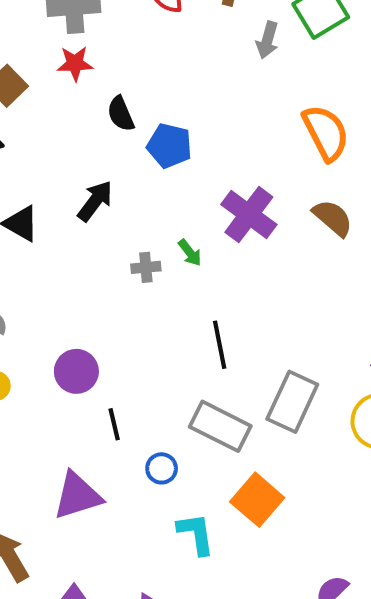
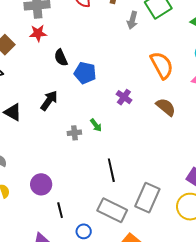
purple cross: (249, 215) -> (124, 97), moved, size x0.6

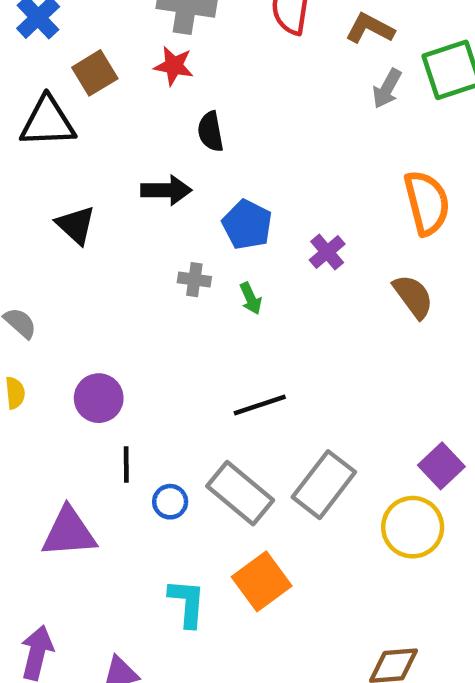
blue pentagon: (85, 73) -> (247, 225), moved
black arrow: (49, 101) -> (166, 190), moved, turned 40
gray cross: (74, 133) -> (194, 280), moved
black line: (111, 170) -> (260, 405), turned 70
blue circle: (84, 231) -> (170, 502), moved

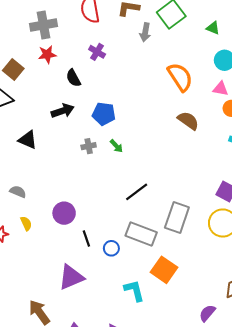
purple cross: (327, 252) -> (97, 52), moved

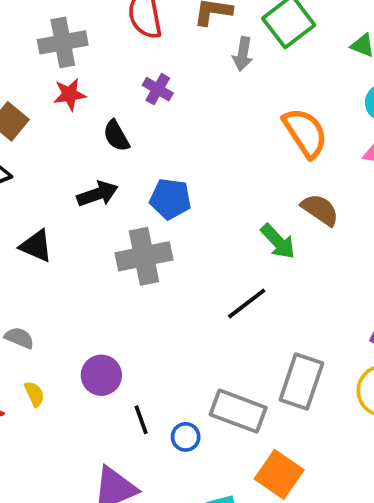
gray cross: (89, 146) -> (144, 256), size x2.0
green arrow: (116, 146) -> (278, 241), moved, size x1.5
black line: (137, 192) -> (247, 304), moved

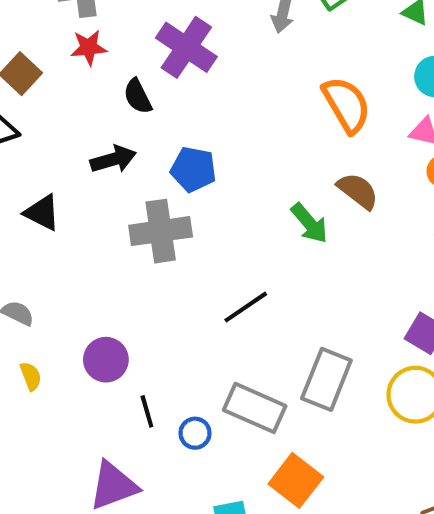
purple cross: (158, 89) -> (186, 47), size x1.8
black line: (247, 304) -> (246, 307), moved

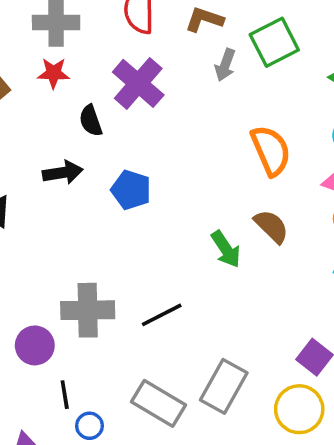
gray cross: (161, 231) -> (88, 310), moved
blue circle: (195, 433) -> (89, 426), moved

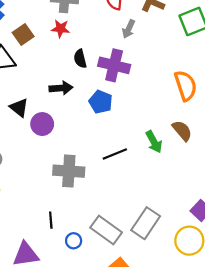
gray arrow: (225, 65) -> (129, 29), moved
purple cross: (138, 83) -> (114, 65), moved, turned -32
black line: (162, 315) -> (115, 154), moved
purple circle: (35, 345) -> (42, 124), moved
blue circle: (89, 426) -> (74, 241), moved

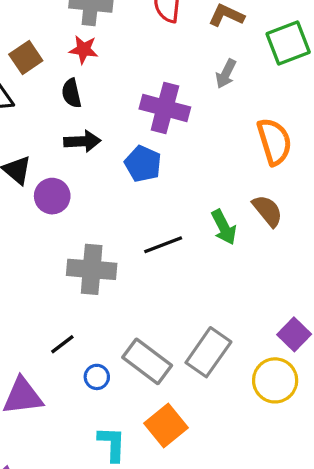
gray arrow: (129, 29) -> (226, 74), moved
black semicircle: (80, 59) -> (72, 93), moved
black line: (51, 220) -> (62, 344), turned 56

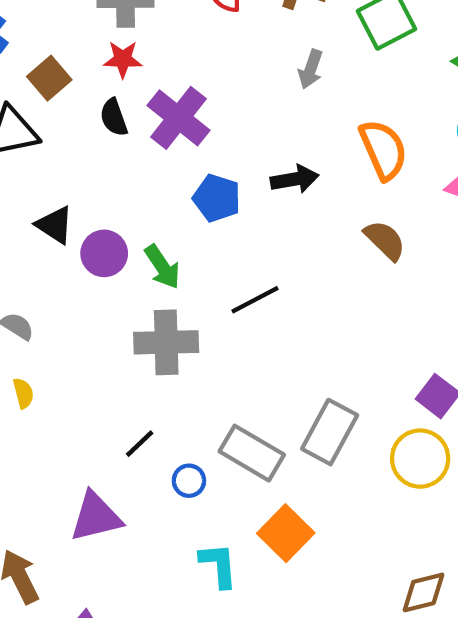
purple cross: (165, 108) -> (179, 118), moved, turned 30
black arrow: (82, 141) -> (295, 179), moved
green arrow: (224, 227) -> (162, 267), moved

